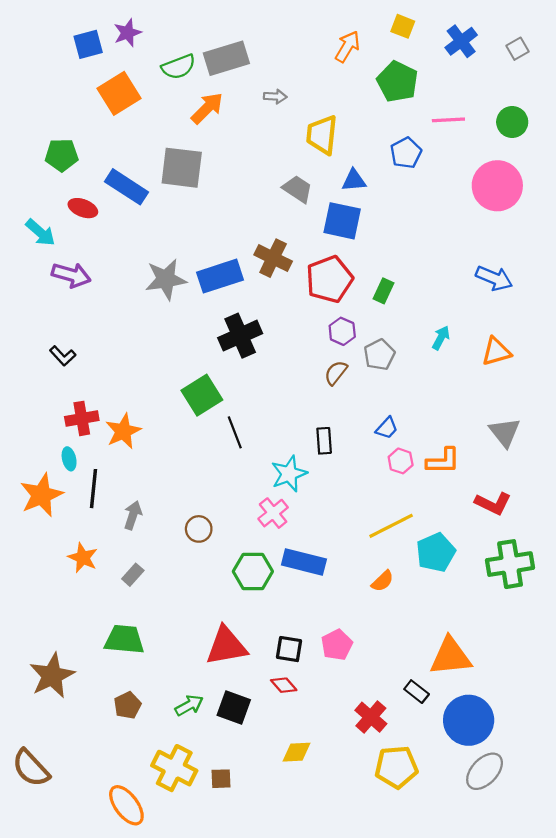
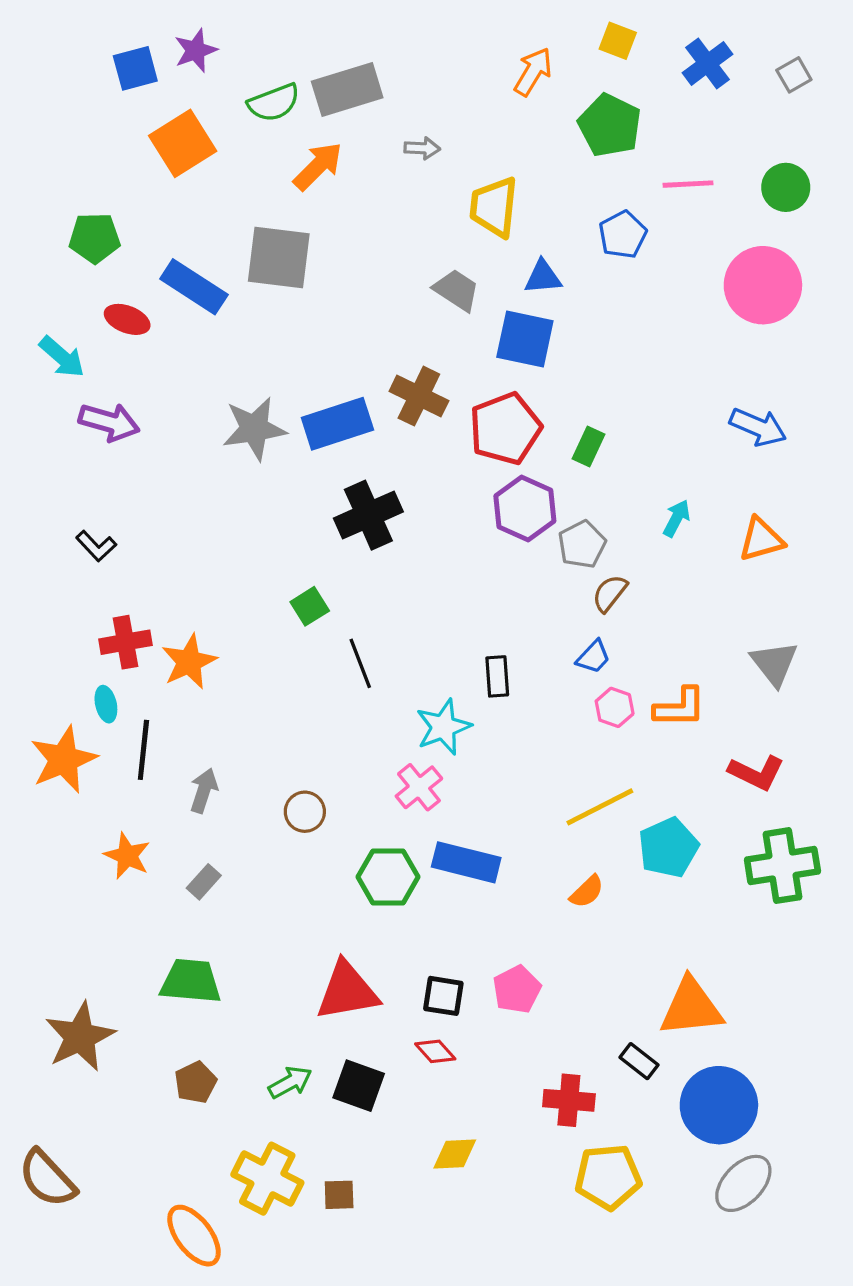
purple hexagon: (342, 331) -> (525, 509), size x1.5
brown semicircle: (336, 373) -> (610, 593), moved
green square: (202, 395) -> (310, 606), size x0.6
red cross: (371, 717) -> (569, 1100), turned -36

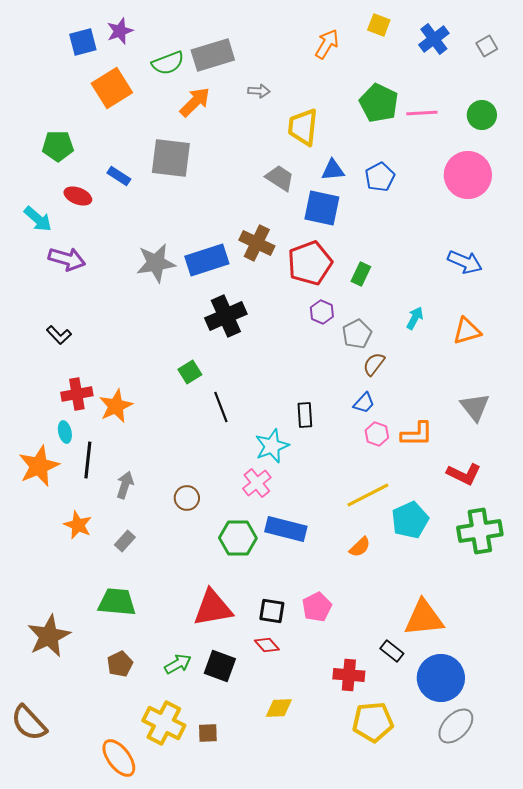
green pentagon: (610, 125) -> (379, 103), moved
blue pentagon: (623, 235) -> (380, 177), moved
blue rectangle: (194, 287) -> (119, 176), size x0.6
purple hexagon: (525, 509) -> (322, 312), size x0.6

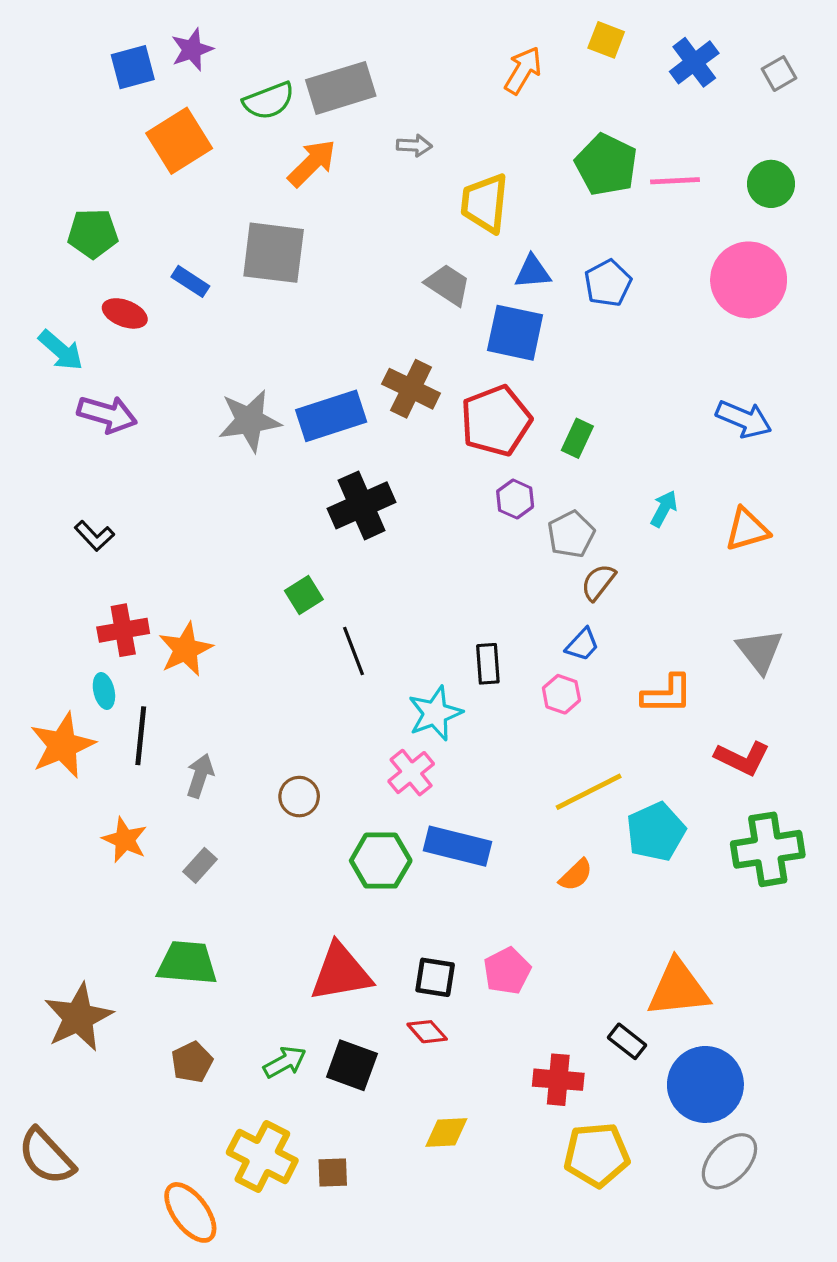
pink hexagon: (377, 434) -> (561, 694), moved

